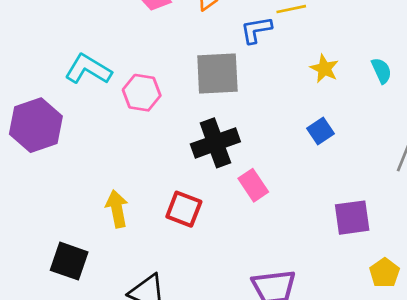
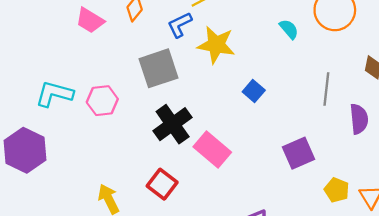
yellow star: (324, 69) -> (216, 45), moved, size x1.6
pink rectangle: (253, 185) -> (212, 149), size x1.4
red square: (184, 209) -> (162, 184), turned 32

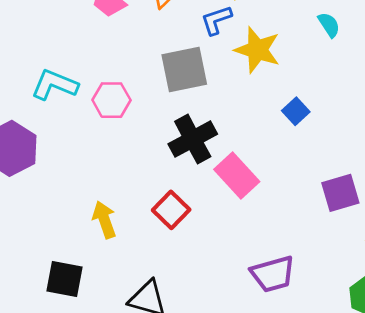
cyan semicircle: (289, 29) -> (329, 25), moved

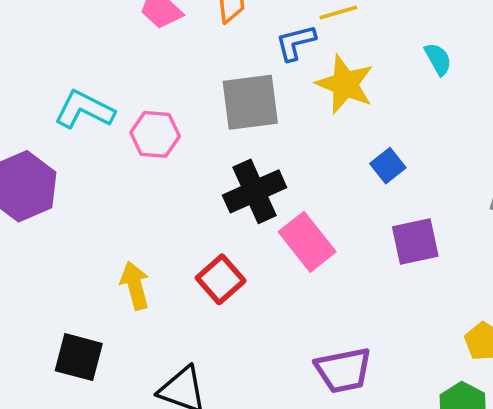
purple square: (340, 193) -> (415, 241), moved

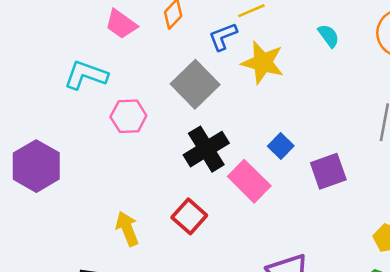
gray square: (250, 102) -> (195, 84), turned -30
cyan L-shape: (84, 110) -> (86, 75), moved
blue square: (388, 166) -> (281, 146), moved

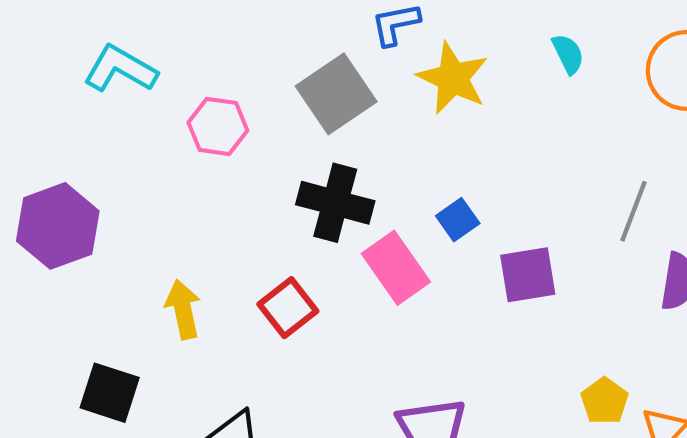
cyan L-shape: (86, 75) -> (120, 69), moved
black cross: (206, 149) -> (335, 203), turned 36
purple hexagon: (36, 166) -> (58, 226), moved

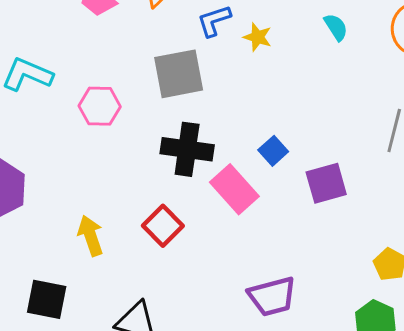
yellow star: (453, 78) -> (258, 37), moved, size x0.6
gray square: (336, 94) -> (179, 74), turned 30

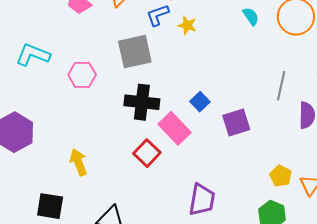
cyan semicircle: (336, 27) -> (251, 16), moved
red square: (163, 226) -> (147, 153), moved
purple trapezoid: (272, 296) -> (202, 200), turned -64

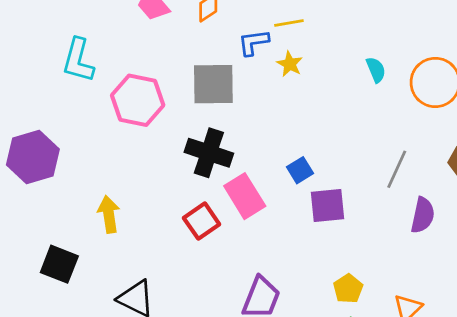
cyan L-shape: (33, 55) -> (78, 60), turned -108
pink hexagon: (82, 75) -> (138, 100), size x1.4
blue square: (200, 102) -> (300, 170), moved
yellow pentagon: (281, 176) -> (348, 289), moved

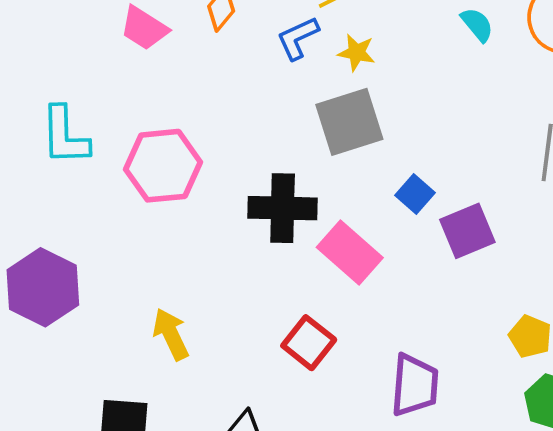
gray square: (213, 84) -> (349, 122), moved
red square: (202, 221) -> (309, 343), moved

